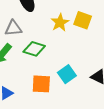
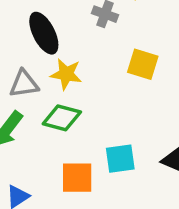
yellow star: (60, 23) -> (66, 74), moved, turned -30
cyan square: (67, 74) -> (120, 159), turned 30

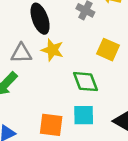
green diamond: (62, 118) -> (86, 82), moved, turned 48

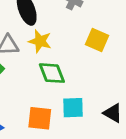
green diamond: (86, 82) -> (52, 73), moved

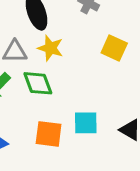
green diamond: (52, 73) -> (38, 83), moved

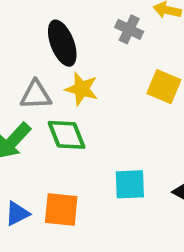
orange square: (49, 134) -> (61, 210), moved

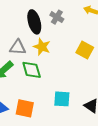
gray cross: (129, 29) -> (57, 17), moved

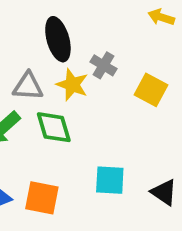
gray cross: (57, 17) -> (103, 65), moved

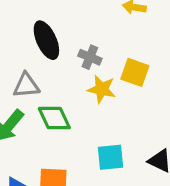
yellow star: (72, 85) -> (102, 89), moved

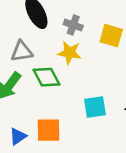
yellow star: (102, 89) -> (70, 53), moved

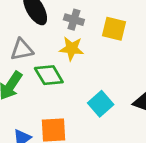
cyan square: (95, 107) -> (101, 104), turned -30

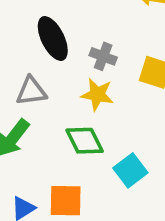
green diamond: (49, 75) -> (85, 141), moved

